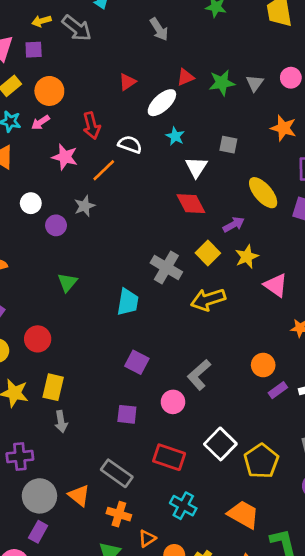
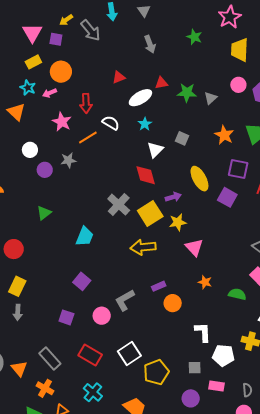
yellow arrow: (42, 21) -> (66, 20), turned -32
pink circle: (291, 78) -> (238, 85), moved
yellow square: (208, 253) -> (150, 214), size x1.4
gray cross: (166, 267) -> (119, 205), moved
purple rectangle: (278, 390) -> (159, 286), moved

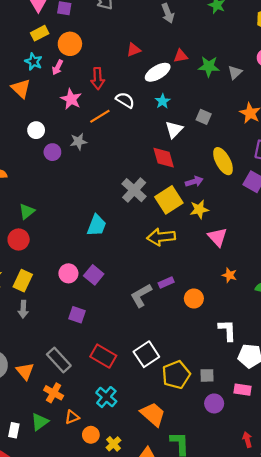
pink arrow: (50, 93) -> (57, 67), turned -40
green triangle: (44, 213) -> (27, 211), moved
purple rectangle: (159, 286) -> (166, 282), moved
pink circle: (102, 316) -> (68, 273), moved
gray square: (195, 368) -> (207, 375), moved

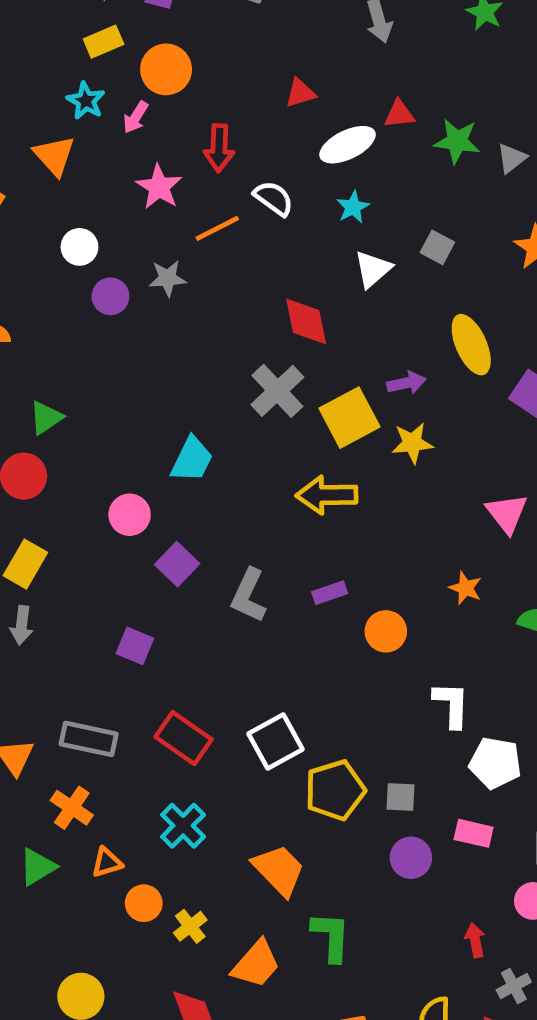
red diamond: (164, 158) -> (306, 321), moved
pink triangle: (217, 237) -> (507, 513), moved
pink circle: (68, 273) -> (130, 515), moved
gray L-shape: (141, 295) -> (249, 595), moved, turned -40
gray rectangle: (59, 360) -> (89, 739), turned -40

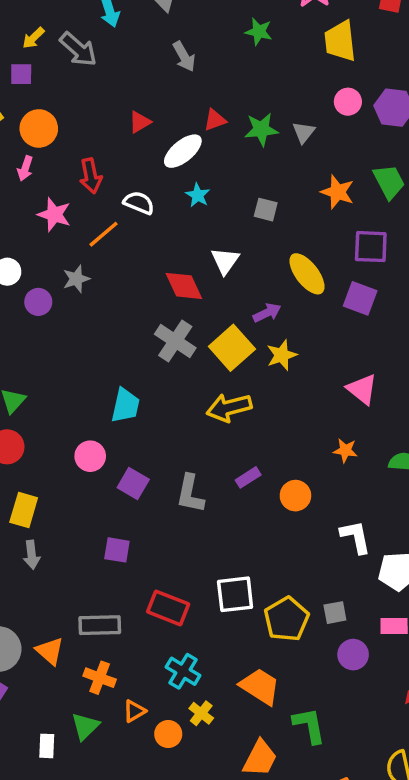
white triangle: (373, 269) -> (225, 261), moved
white square: (276, 742) -> (235, 594), turned 36
yellow cross: (190, 926) -> (201, 713), moved

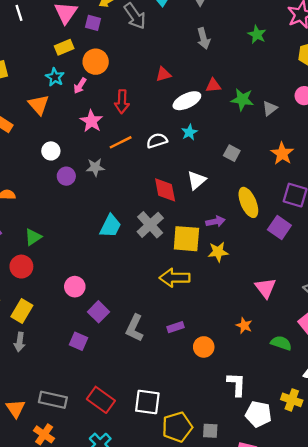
white semicircle: (139, 203) -> (157, 141), moved, turned -54
yellow square: (232, 348) -> (186, 239), turned 32
cyan trapezoid: (125, 405) -> (110, 226), moved
purple square: (117, 550) -> (79, 341), moved

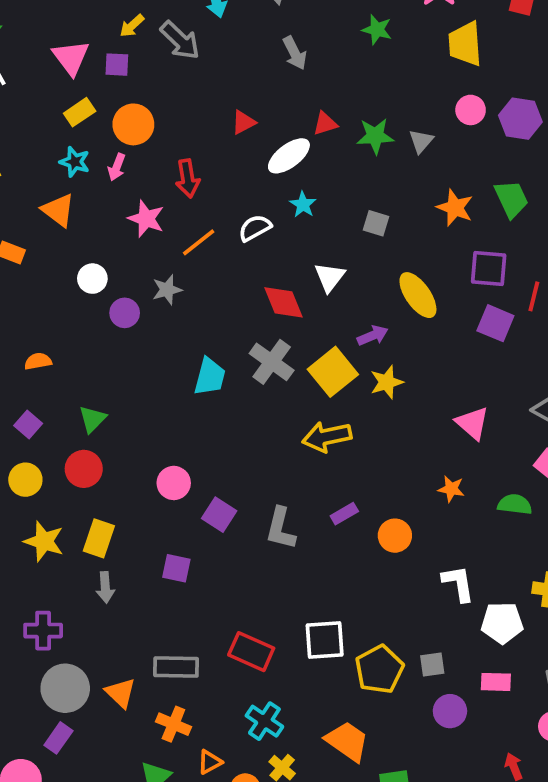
purple square: (279, 228) -> (495, 323), moved
yellow square: (186, 239) -> (333, 372), turned -32
purple square: (79, 341) -> (176, 568), moved

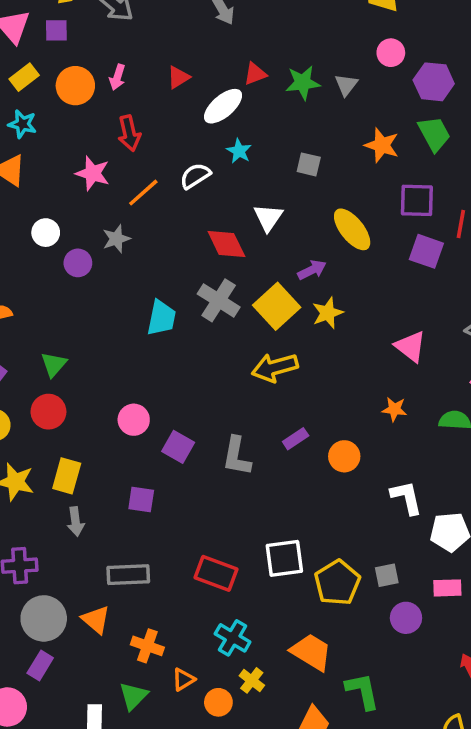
purple hexagon: (520, 119) -> (434, 82), moved
pink arrow: (117, 167) -> (117, 77), moved
gray rectangle: (176, 667) -> (128, 575), moved

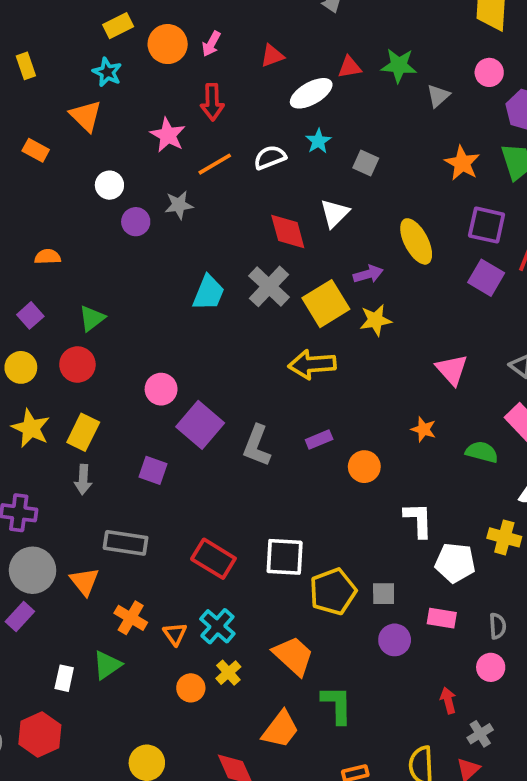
green star: (303, 83) -> (399, 65), moved
gray square: (309, 164) -> (366, 163), moved
purple square: (178, 447) -> (200, 425), size x1.4
orange triangle: (183, 679) -> (175, 634), moved, turned -45

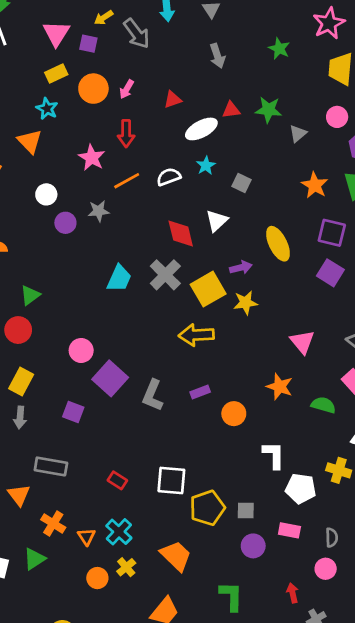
orange star: (424, 429) -> (280, 387), size x1.4
red rectangle: (213, 559) -> (117, 480), size x0.6
green L-shape: (337, 705) -> (231, 596), moved

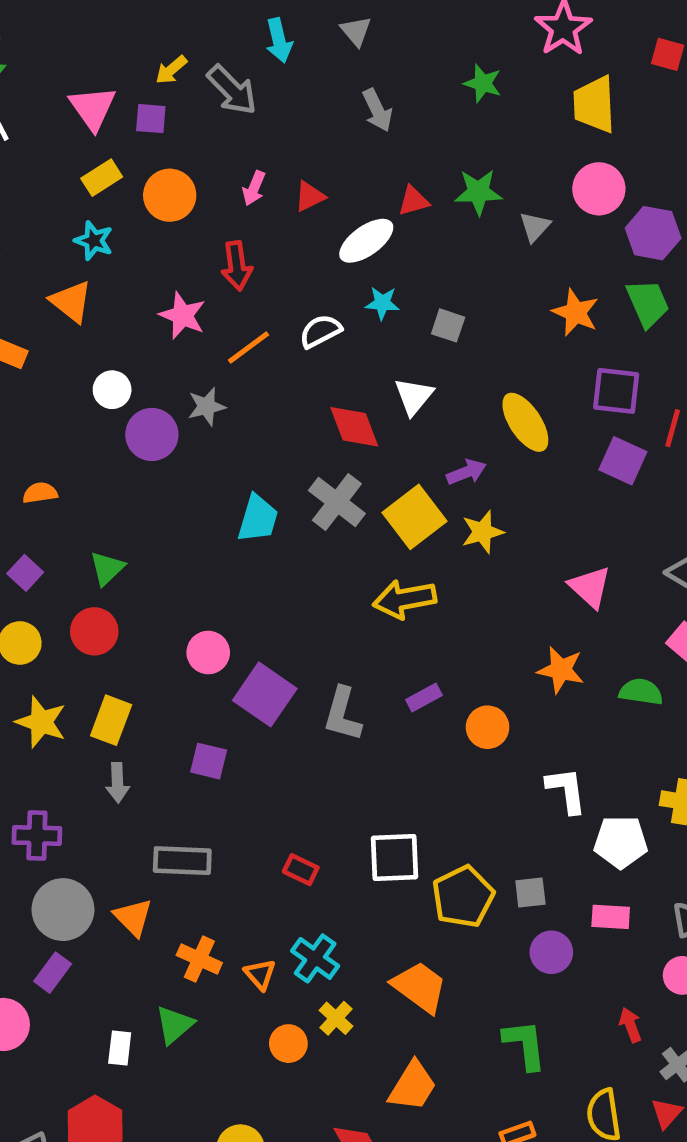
pink arrow: (127, 89) -> (254, 188), moved
pink circle: (337, 117) -> (599, 189), size x1.4
cyan star: (206, 165) -> (382, 303), turned -30
purple circle: (65, 223) -> (152, 434), size x1.4

